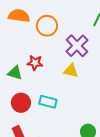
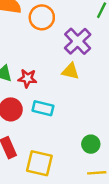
red star: (35, 63) -> (27, 78), moved

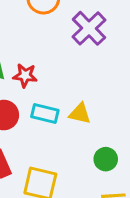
yellow triangle: (70, 71) -> (80, 114), moved

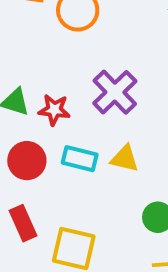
purple cross: (89, 28) -> (115, 92), moved

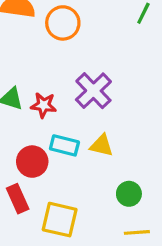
red circle: (27, 161) -> (32, 162), moved

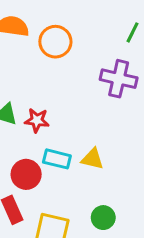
purple cross: (93, 91) -> (119, 79), moved, turned -33
green circle: (129, 194) -> (103, 218), moved

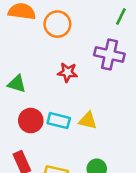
red star: (37, 120) -> (68, 72), moved
red circle: (26, 174) -> (31, 121), moved

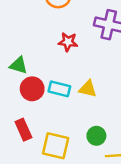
green triangle: (17, 84) -> (19, 65), moved

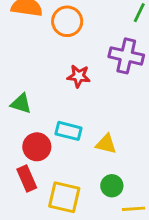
red circle: (32, 89) -> (37, 147), moved
yellow triangle: (88, 89) -> (106, 144), moved

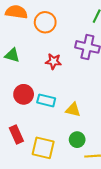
green triangle: (21, 104) -> (12, 55), moved
red circle: (37, 147) -> (24, 94), moved

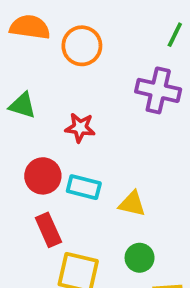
red star: (53, 61) -> (80, 128), moved
red rectangle: (16, 134) -> (48, 230), moved

